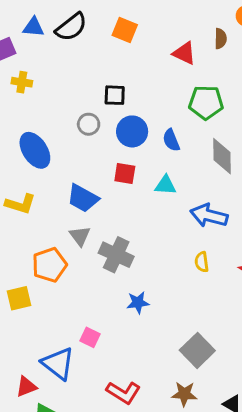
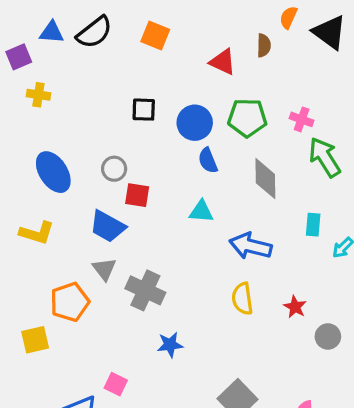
gray circle: (89, 124) -> (114, 169), moved
blue circle: (132, 131) -> (195, 123), moved
red square: (125, 174) -> (137, 195), moved
yellow semicircle: (202, 262) -> (242, 299), size x1.4

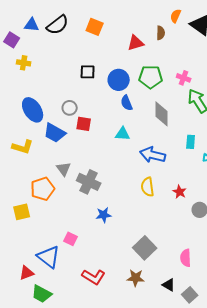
purple square: (19, 57) -> (12, 40), turned -35
red triangle: (223, 62) -> (136, 43), turned -42
blue trapezoid: (108, 226) -> (55, 133), moved

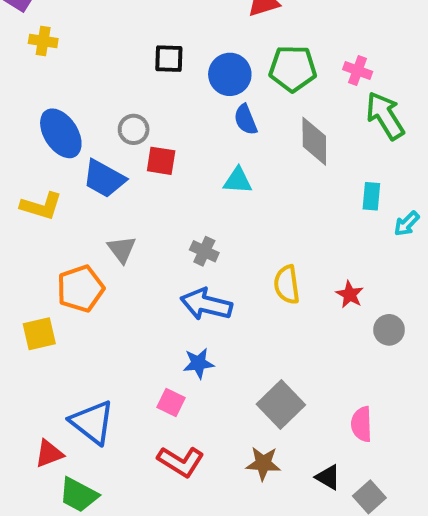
blue arrow: (153, 155) -> (206, 304), moved
gray cross: (89, 182) -> (204, 251), moved, size x0.6
blue star: (104, 215) -> (198, 363), moved
pink square: (71, 239) -> (171, 403), moved

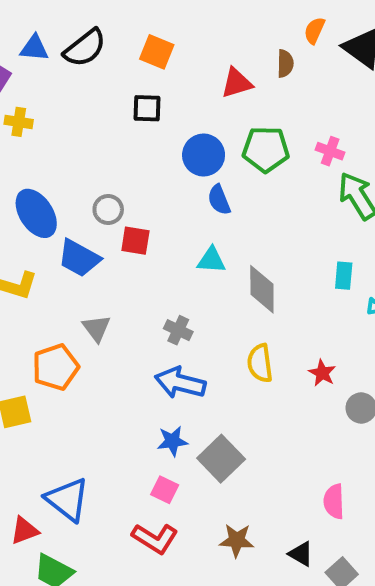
black square: (169, 59) -> (147, 108), moved
gray diamond: (314, 141) -> (262, 289), moved
pink square: (171, 403) -> (165, 490), moved
gray square: (281, 405) -> (221, 459), moved

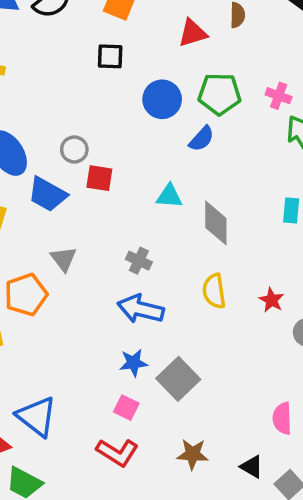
blue semicircle: (219, 200) -> (202, 139), moved, turned -116

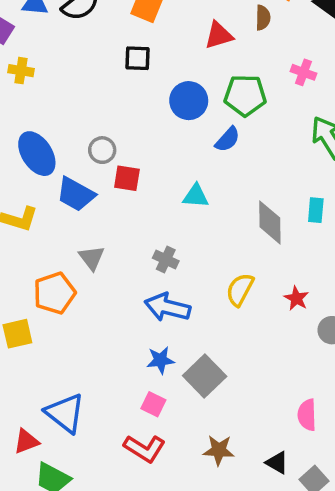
pink cross: (279, 96) -> (303, 72), moved
gray diamond: (216, 223) -> (270, 222), moved
yellow semicircle: (214, 291) -> (240, 290), turned 36

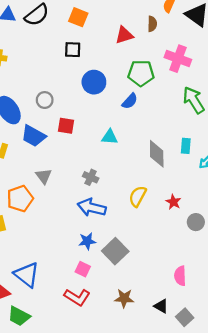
pink cross: (303, 72) -> (178, 59), size x1.6
blue circle: (189, 101) -> (94, 82), moved
gray circle: (102, 150) -> (45, 100), moved

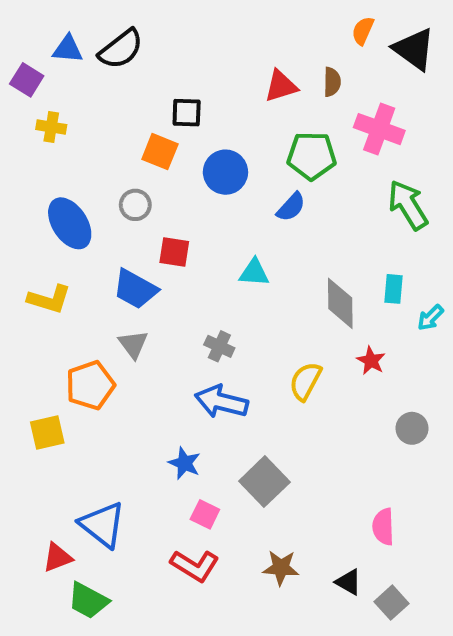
orange square: (78, 17) -> (160, 152), moved
brown semicircle: (152, 24) -> (332, 82), moved
blue trapezoid: (33, 136) -> (135, 289), moved
red star: (173, 202) -> (371, 361), moved
blue star: (87, 241) -> (184, 463), moved, turned 30

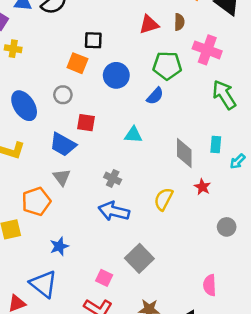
blue star: (184, 463) -> (59, 246), moved, turned 30

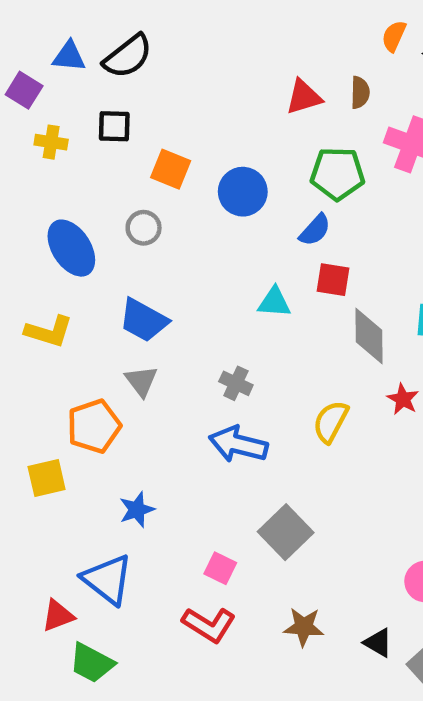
black square: (93, 40) -> (114, 126), moved
red square: (86, 123) -> (333, 280), moved

